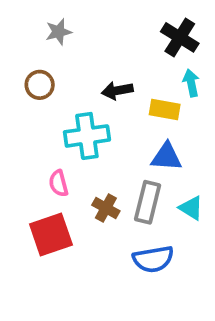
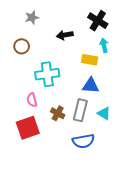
black arrow: (117, 91) -> (65, 35), moved

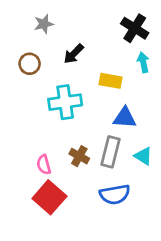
black arrow: (65, 35) -> (74, 54), moved, turned -35
yellow rectangle: (90, 60) -> (111, 81), moved
pink semicircle: (32, 100) -> (44, 165), moved
red square: (28, 128) -> (49, 197), moved, turned -30

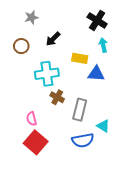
blue triangle: (125, 118) -> (96, 74), moved
brown cross: (79, 156) -> (57, 97), moved
cyan triangle: (143, 156) -> (103, 126), moved

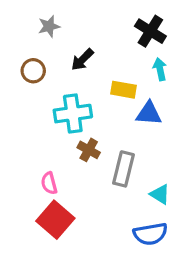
blue semicircle: (83, 140) -> (150, 234), moved

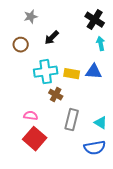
yellow rectangle: (123, 90) -> (72, 74), moved
gray rectangle: (123, 169) -> (72, 120), moved
pink semicircle: (49, 183) -> (31, 116), turned 112

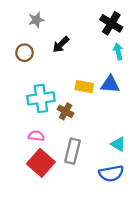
cyan cross: (46, 72) -> (41, 98), moved
gray rectangle: (72, 120) -> (73, 151), moved

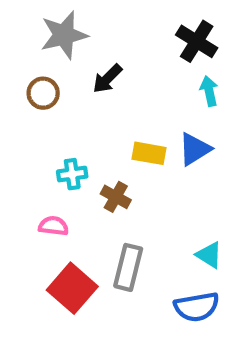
gray star: (36, 20) -> (64, 35), size x1.6
blue triangle: (110, 84) -> (195, 149), turned -36
cyan cross: (41, 98) -> (72, 174), size x0.6
pink semicircle: (36, 136) -> (53, 226), moved

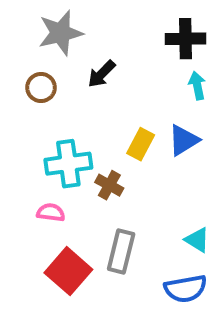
black cross: (197, 41) -> (185, 39), turned -33
yellow rectangle: (149, 153) -> (141, 144), turned -72
cyan cross: (72, 174) -> (68, 164), size x1.6

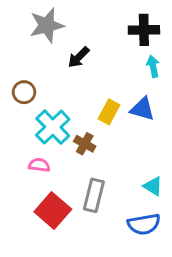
brown circle: (41, 88) -> (24, 92), moved
blue triangle: (184, 140) -> (142, 109), turned 48
cyan cross: (68, 164) -> (53, 127), turned -36

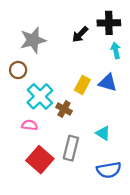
gray star: (47, 25) -> (33, 40), moved
black arrow: (79, 57) -> (80, 34), moved
cyan triangle: (153, 186) -> (103, 133), moved

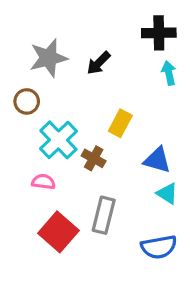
black arrow: (80, 34) -> (99, 63), moved
blue triangle: (108, 83) -> (157, 160), moved
cyan triangle: (103, 133) -> (167, 193), moved

